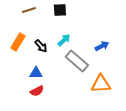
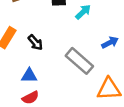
cyan arrow: (64, 40) -> (83, 12), moved

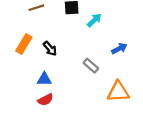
gray rectangle: (79, 61) -> (91, 66), size x0.6

